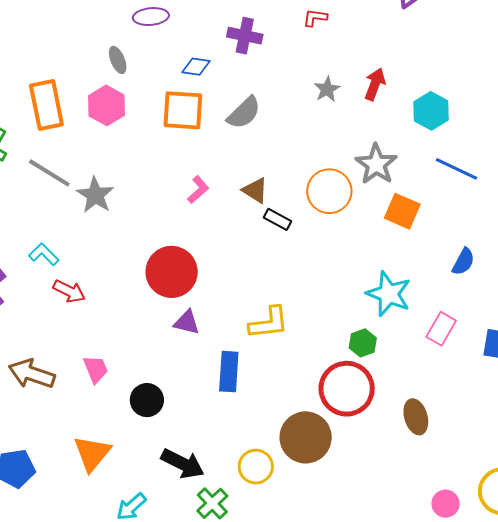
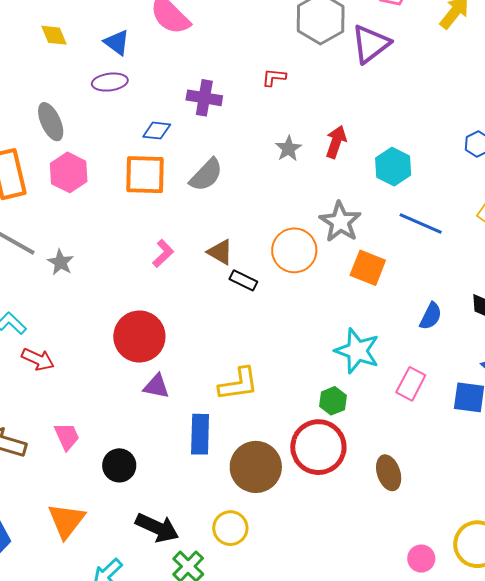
gray ellipse: (118, 60) -> (51, 122), moved, size x1.4
gray star: (95, 195) -> (60, 262), size x0.7
brown circle: (306, 437) -> (256, 467), moved

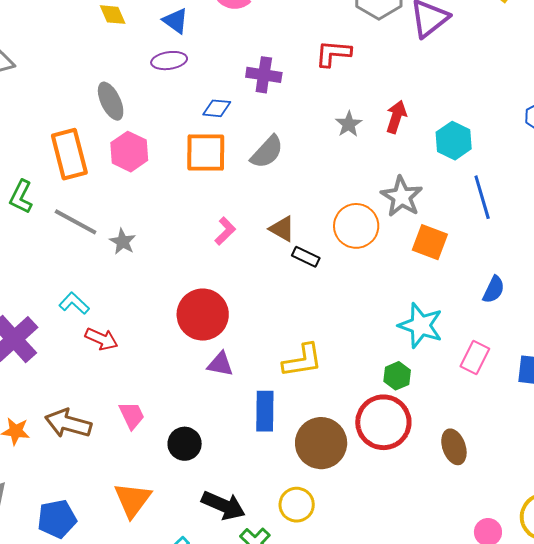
red L-shape: (274, 77) -> (333, 53), size x1.5
blue line: (421, 224) -> (482, 197), turned 51

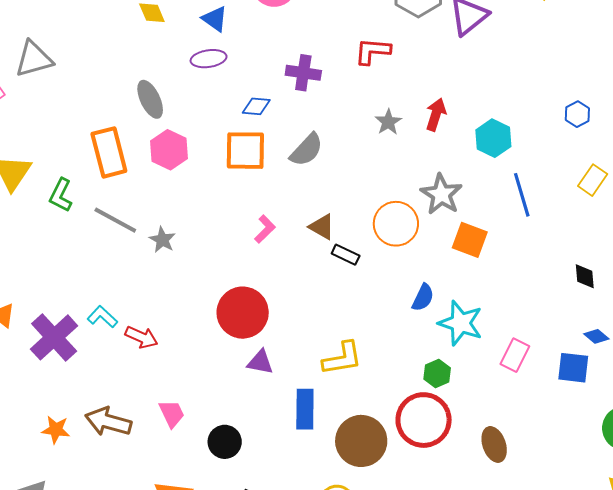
blue semicircle: (494, 290) -> (423, 298), moved
cyan L-shape: (74, 303) -> (102, 317), moved

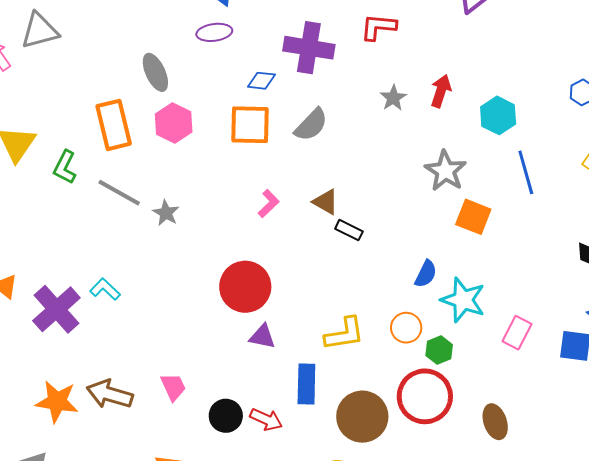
purple cross: (303, 73) -> (309, 48), size x1.4
orange circle: (396, 224) -> (406, 328), moved, size x0.7
red arrow: (141, 337) -> (266, 419), moved
orange star: (56, 430) -> (57, 402), size x1.5

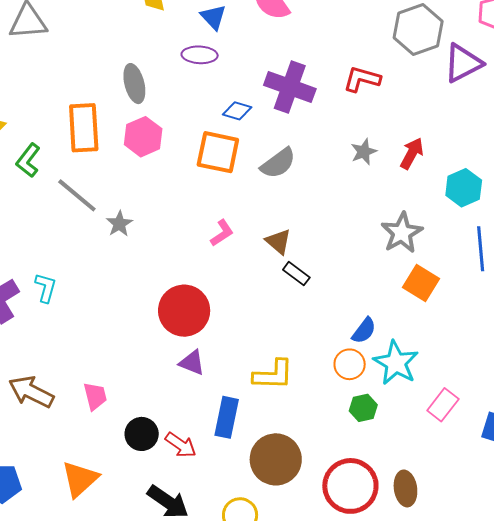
cyan L-shape: (105, 289) -> (46, 288), turned 52
orange circle: (406, 328) -> (350, 364), moved
red circle: (425, 396) -> (350, 486), moved

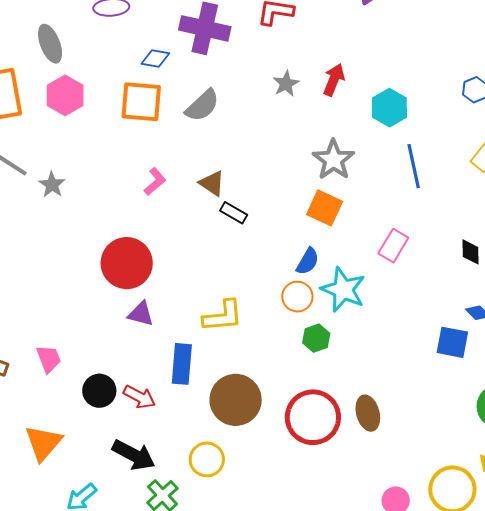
orange square: (421, 283) -> (325, 208), moved
pink rectangle: (443, 405) -> (393, 246), moved

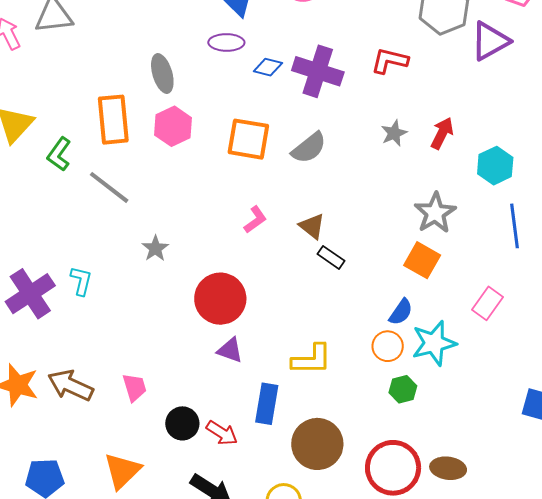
blue diamond: (155, 58) -> (268, 67), moved
gray star: (52, 185) -> (155, 248), moved
cyan star: (343, 290) -> (434, 343), turned 30
brown ellipse: (368, 413) -> (448, 468), turned -72

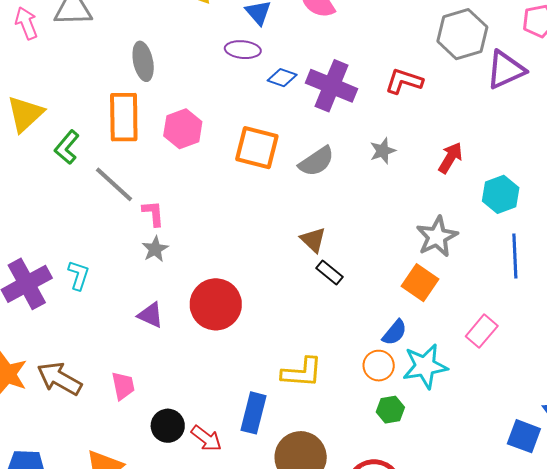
gray ellipse: (162, 74) -> (143, 61), moved
gray star: (394, 133) -> (383, 151), moved
pink L-shape: (255, 220) -> (153, 213), moved, turned -64
purple triangle: (230, 350) -> (151, 315), moved

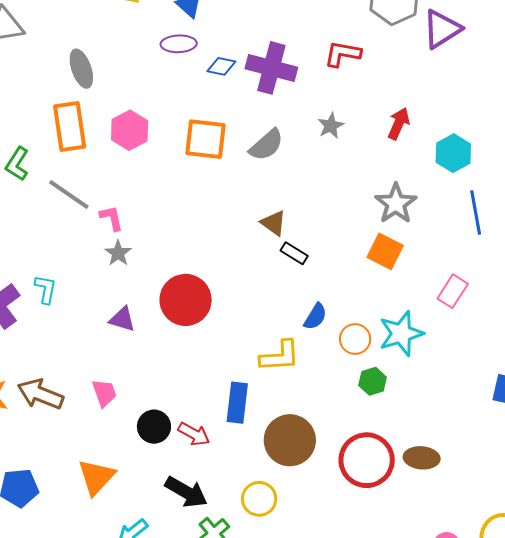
blue semicircle: (395, 332) -> (315, 317), moved

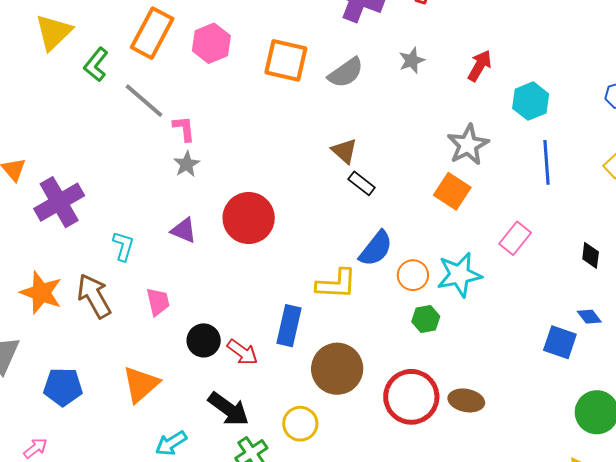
orange rectangle: (70, 127) -> (152, 33), turned 30
cyan L-shape: (46, 289) -> (123, 246), moved
blue semicircle: (315, 317) -> (376, 249), size x1.4
brown arrow: (40, 394) -> (94, 296), turned 33

